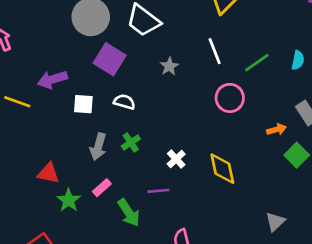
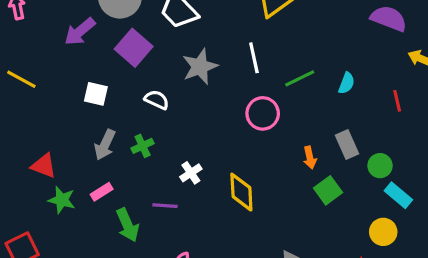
gray star: (169, 66) -> (200, 67), size x1.6
purple arrow: (52, 79) -> (80, 31), moved, turned -32
white semicircle: (124, 102) -> (157, 100), moved
orange arrow: (277, 129) -> (310, 158), turned 84
green star: (69, 200) -> (62, 200), turned -30

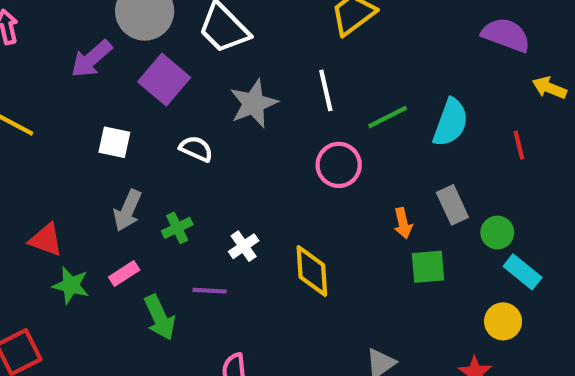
cyan semicircle: (346, 83) -> (451, 123), size x1.6
green cross: (143, 146) -> (177, 228), moved
green square: (328, 190) -> (428, 267), turned 32

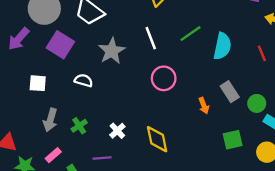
green line: (388, 117) -> (191, 34), moved
green square: (428, 267) -> (233, 140), moved

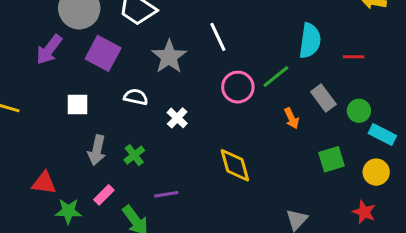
green line: (191, 34) -> (276, 77), moved
red line: (262, 53) -> (354, 57), moved, turned -63
white cross: (117, 131) -> (177, 118), moved

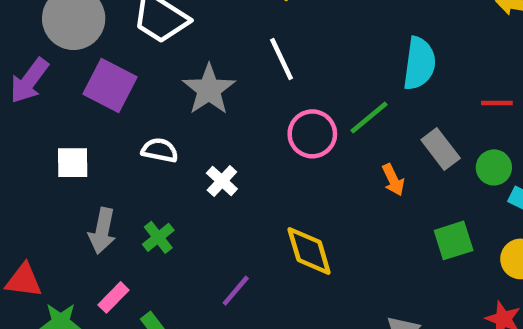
red line: (354, 57) -> (497, 103), moved
purple line: (166, 194) -> (236, 291), moved, turned -40

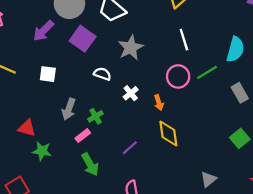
white line: (282, 59) -> (184, 40), moved
white square: (73, 163) -> (48, 74), moved
orange arrow: (393, 180) -> (159, 103), moved
green square: (454, 240) -> (240, 138), turned -30
pink rectangle: (113, 297) -> (83, 136), moved

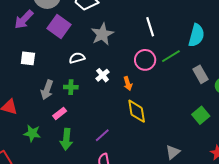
white semicircle: (102, 74) -> (77, 58), turned -35
green cross: (96, 116) -> (71, 87), moved, turned 32
purple line: (130, 148) -> (102, 135), moved
green star: (42, 151) -> (32, 133), moved
green arrow: (90, 164) -> (66, 139), turned 35

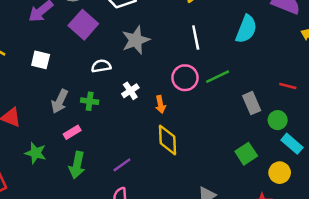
cyan semicircle: (196, 35) -> (246, 29), moved

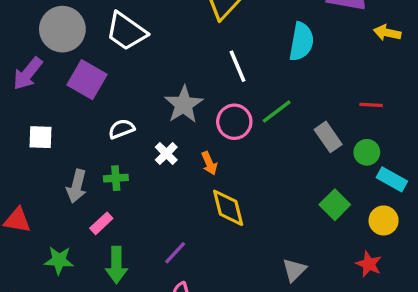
gray star: (136, 40) -> (184, 105), moved

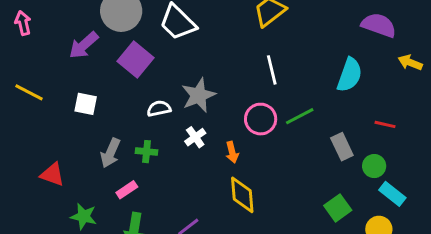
cyan semicircle: (301, 42) -> (350, 75), moved
gray star: (184, 105) -> (199, 95), moved

